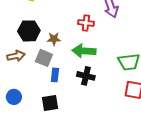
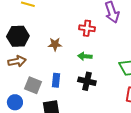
black hexagon: (29, 31) -> (18, 36), moved
green arrow: (84, 51) -> (85, 56), size x0.6
gray square: (44, 58) -> (33, 85), moved

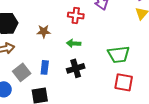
black cross: (87, 81) -> (76, 68), turned -30
gray square: (33, 85) -> (22, 72), turned 30

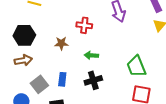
red cross: (76, 15) -> (84, 25), moved
green trapezoid: (119, 54) -> (136, 66), turned 75

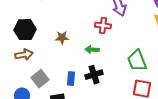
red cross: (84, 25) -> (103, 26), moved
blue rectangle: (62, 79) -> (71, 79), moved

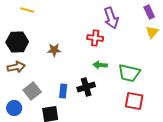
green arrow: (92, 50) -> (100, 65), moved
green trapezoid: (137, 61) -> (129, 73), turned -55

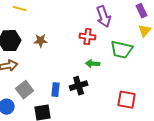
brown star: (54, 50) -> (41, 41), moved
green trapezoid: (129, 73) -> (122, 50), moved

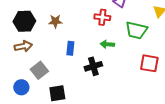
blue rectangle: (56, 90) -> (70, 48), moved
red square: (127, 100) -> (149, 63), moved

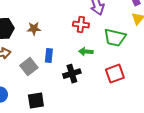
red square: (149, 63) -> (115, 74), moved, turned -30
gray square: (39, 70) -> (29, 67), moved

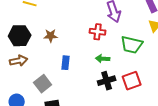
gray square: (29, 67) -> (43, 84), moved
black cross: (72, 74) -> (107, 81), moved

